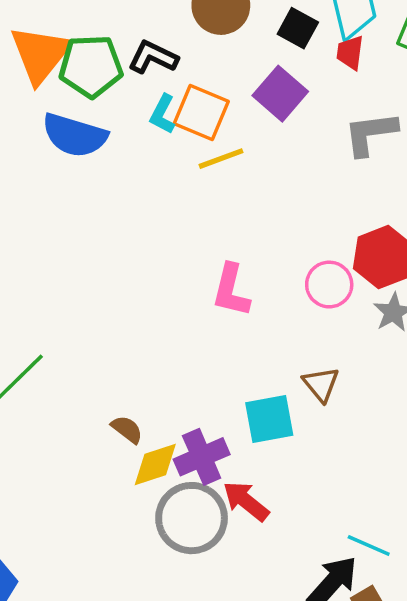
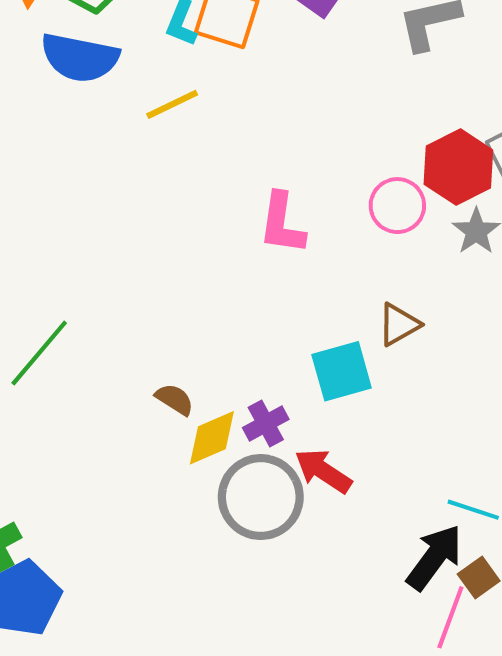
yellow line: (221, 159) -> (172, 104), moved
brown triangle: (321, 384) -> (399, 324), turned 45
purple cross: (202, 457) -> (266, 424), size x0.7

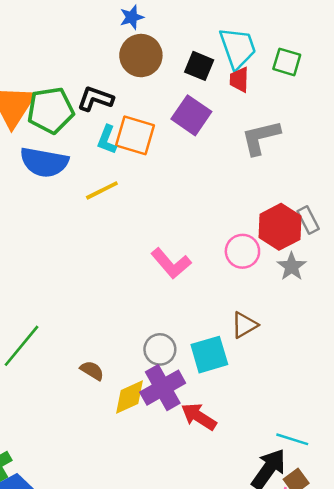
pink L-shape: (282, 223) -> (171, 263), turned -48
brown semicircle: (175, 399) -> (92, 371), moved
purple cross: (266, 424) -> (163, 388), size x1.6
gray circle: (261, 497) -> (160, 349), moved, size x0.6

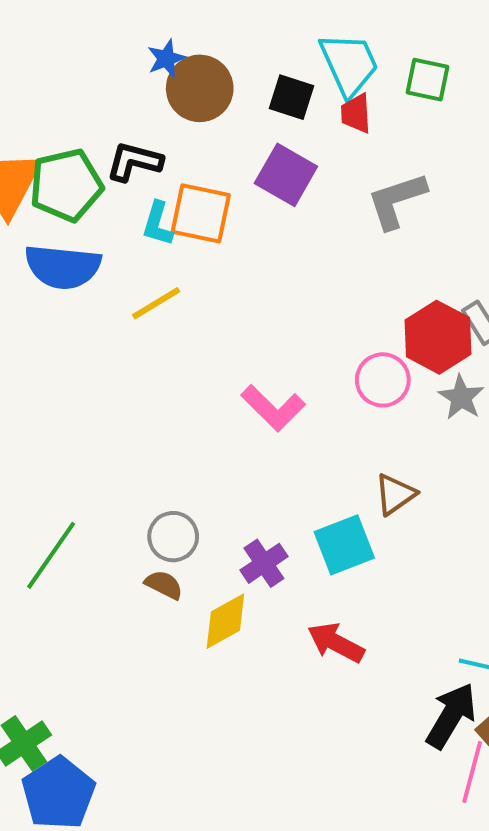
blue star: (132, 17) -> (166, 58), moved
gray circle: (160, 349) -> (173, 537), moved
purple cross: (163, 388) -> (264, 563), moved, size x0.7

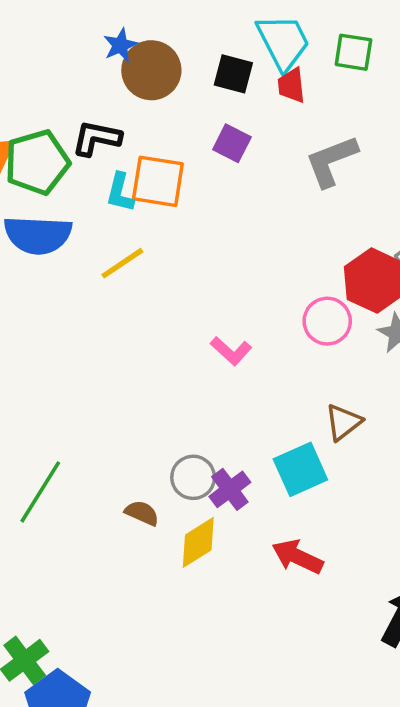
purple square: (286, 175) -> (232, 143), size x0.7
pink L-shape: (273, 408) -> (231, 351), size x0.7
gray circle: (173, 537) -> (193, 477), moved

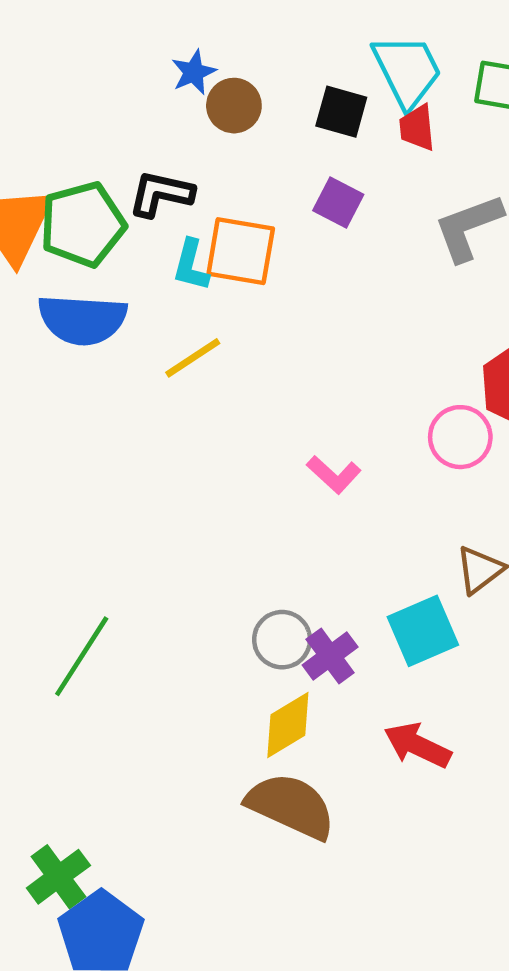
brown circle: (151, 70) -> (234, 106), size x0.7
brown semicircle: (142, 513) -> (291, 806), moved, size x2.0

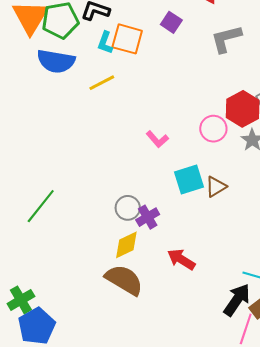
cyan square: (423, 631) -> (189, 179), moved

